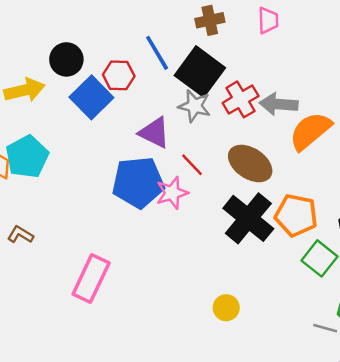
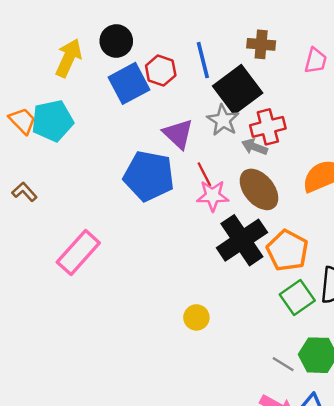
yellow arrow: (24, 90) -> (69, 58), turned -69
gray arrow: (279, 104) -> (255, 147), moved, size x0.7
pink star: (172, 193) -> (213, 196), moved

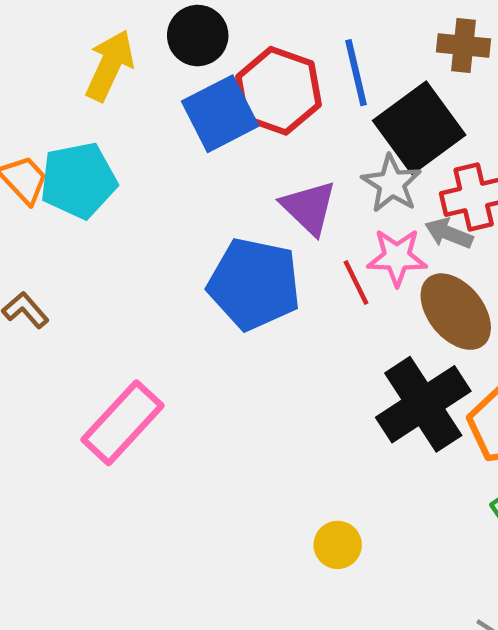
red hexagon: (161, 70) -> (278, 91), size x1.5
pink star: (213, 196) -> (397, 257), moved

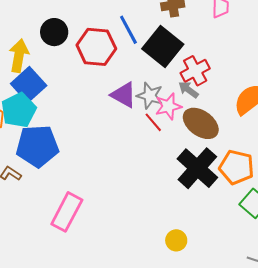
blue square: (220, 114) -> (29, 85), moved
gray star: (392, 184) -> (150, 96), moved
gray arrow: (449, 233) -> (188, 90), turned 30
blue pentagon: (254, 284) -> (37, 146), moved

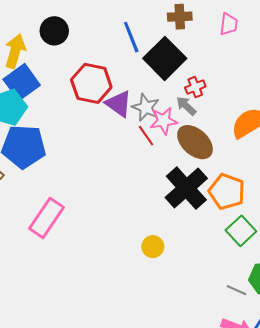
red hexagon: (96, 47) -> (91, 83), moved
red cross: (195, 71) -> (195, 87), size x0.7
yellow circle: (176, 240) -> (153, 247), moved

